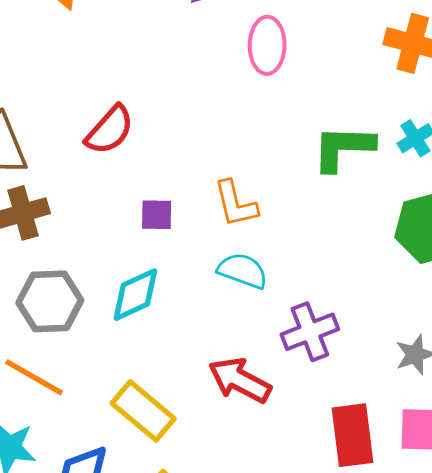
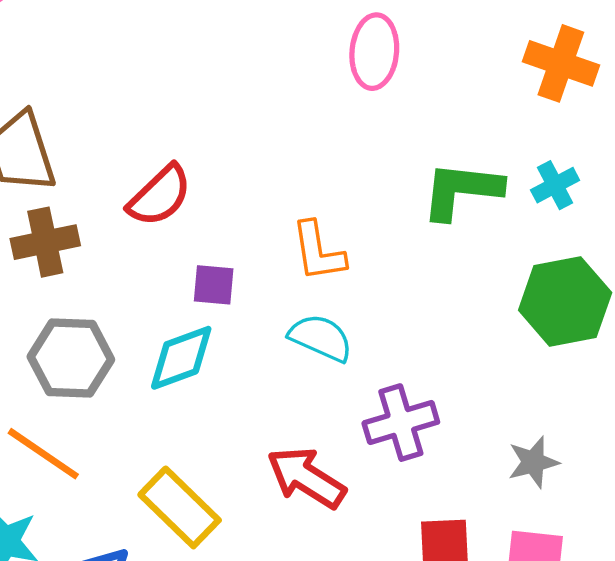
red semicircle: (110, 130) -> (160, 196), moved
purple square: (157, 215) -> (214, 285), moved

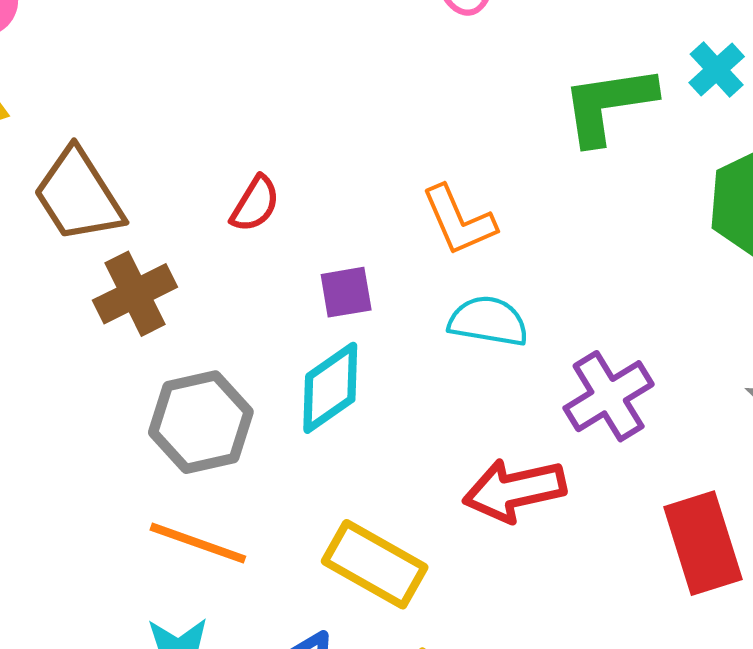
red semicircle: (160, 196) -> (255, 204), size x0.7
red arrow: (306, 478) -> (514, 490), turned -30

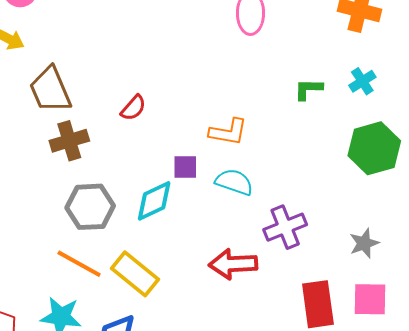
green L-shape: (608, 105) -> (308, 89), size x0.6
orange L-shape: (459, 220) -> (228, 132), turned -66
purple square: (346, 292) -> (185, 167), moved
yellow rectangle: (375, 564) -> (135, 274), moved

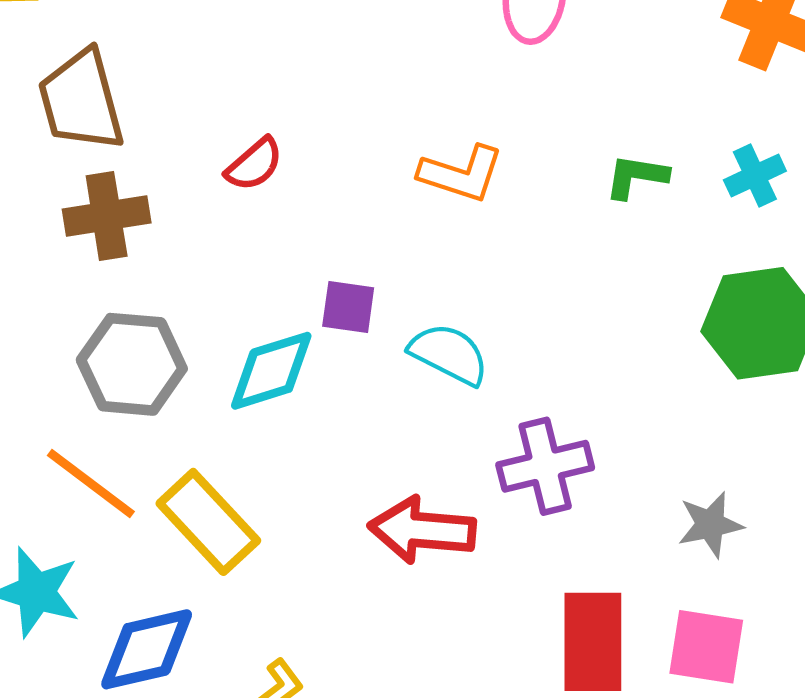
orange L-shape: (228, 132) -> (461, 174), moved

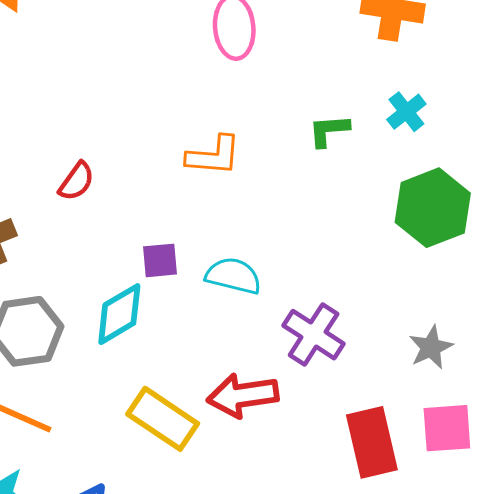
purple cross: (545, 466) -> (314, 335), turned -30
yellow rectangle: (208, 522) -> (163, 419), moved

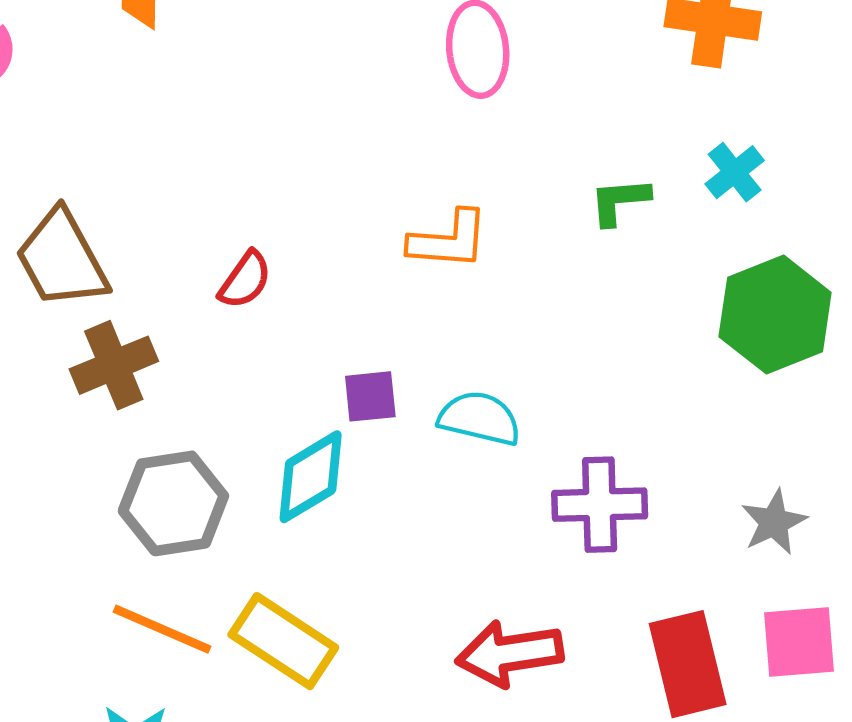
purple cross: (314, 335) -> (600, 505), turned -34
red arrow: (243, 395) -> (510, 653), moved
yellow rectangle: (163, 419) -> (283, 641), moved

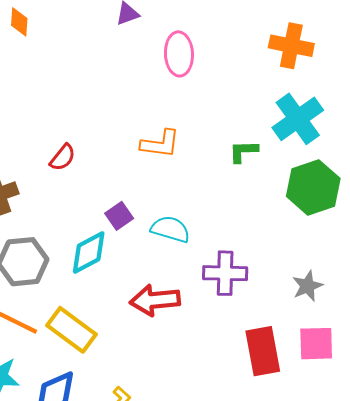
cyan cross: (735, 172) -> (298, 119), size x1.8
green L-shape: (620, 201) -> (243, 151), moved
purple square: (370, 396) -> (119, 216), turned -32
red arrow: (510, 653) -> (155, 300), moved

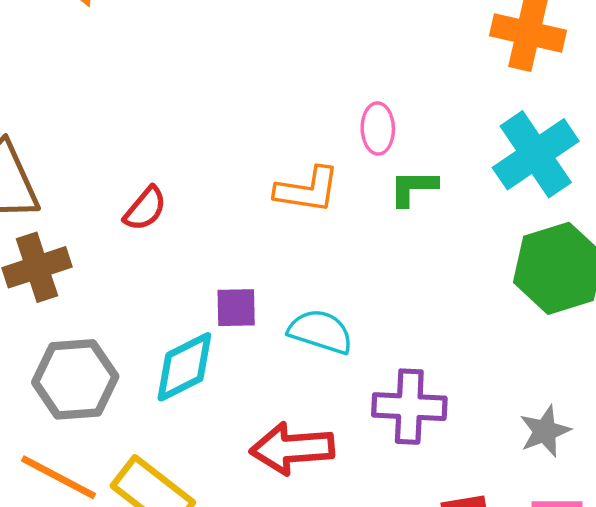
pink ellipse: (179, 54) -> (378, 129), moved, size x0.7
green L-shape: (243, 151) -> (413, 188), moved
purple square: (119, 216) -> (236, 308), turned 32

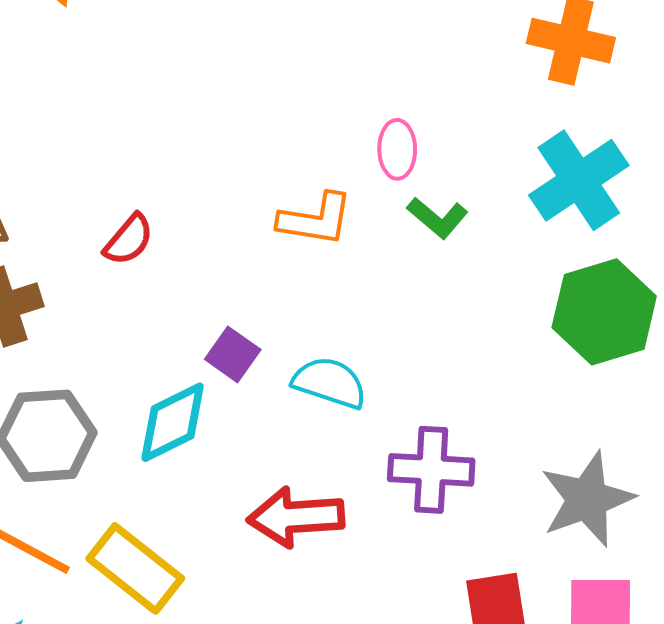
green L-shape: (413, 188) -> (438, 218), turned -140
purple square: (236, 308) -> (233, 354), turned 36
gray star: (545, 431) -> (587, 499), size x1.6

